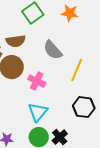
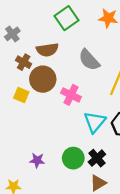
cyan triangle: (38, 112) -> (95, 122), moved

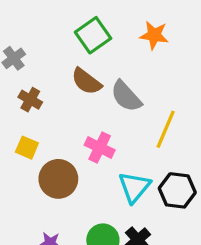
brown semicircle: (47, 50) -> (86, 81), moved, turned 45
brown circle: (43, 79) -> (58, 179), moved

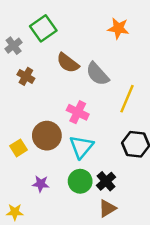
green square: (93, 35) -> (43, 28), moved
yellow square: (27, 148) -> (18, 148), moved, turned 35
cyan triangle: (134, 187) -> (81, 147), moved

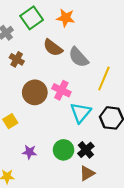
orange star: (118, 28) -> (66, 18), moved
brown circle: (47, 136) -> (35, 92), moved
cyan triangle: (81, 147) -> (81, 113), moved

